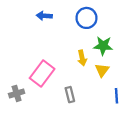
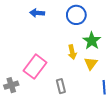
green star: (103, 46) -> (92, 41), turned 30

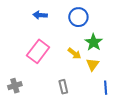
yellow arrow: (72, 52) -> (74, 53), turned -40
pink rectangle: (35, 67) -> (38, 51), moved

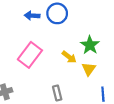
blue circle: (78, 17) -> (57, 13), moved

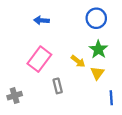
blue circle: (57, 13) -> (96, 18), moved
gray rectangle: (57, 93) -> (58, 86), moved

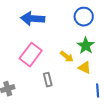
blue arrow: (41, 20) -> (33, 19), size x1.6
yellow triangle: (97, 73) -> (85, 68), turned -40

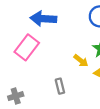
pink rectangle: (31, 55) -> (27, 47), moved

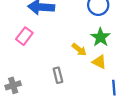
pink rectangle: (27, 47) -> (24, 36), size x0.7

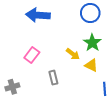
pink rectangle: (24, 36) -> (32, 55), moved

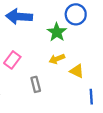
green star: (92, 43) -> (57, 32), moved
yellow arrow: (73, 54) -> (57, 59), turned 120

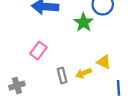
yellow arrow: (57, 59) -> (83, 73), moved

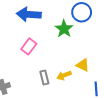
pink rectangle: (38, 51) -> (29, 46), moved

